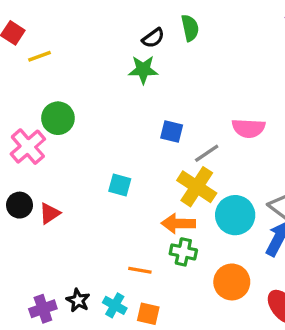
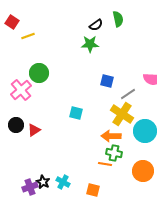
orange line: (140, 270) -> (105, 164), moved
black star: (78, 300) -> (43, 182), moved
cyan cross: (115, 305) -> (63, 182), moved

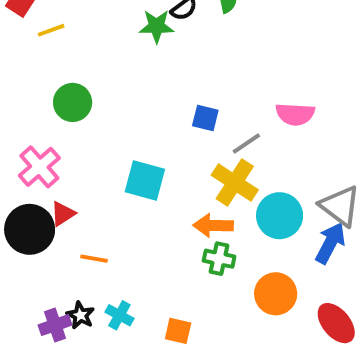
green star: (90, 44) -> (157, 26), moved
pink cross: (21, 90) -> (39, 167), moved
cyan square: (76, 113) -> (145, 181), size x1.5
black circle: (16, 125) -> (30, 229), moved, size x1.6
orange line: (105, 164) -> (94, 259), moved

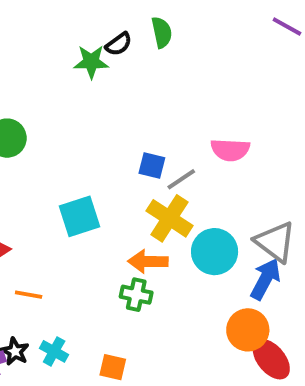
blue square: (205, 118) -> (152, 165), moved
cyan square: (145, 181) -> (79, 216), turned -33
green cross: (219, 259) -> (136, 295), moved
orange circle: (276, 294) -> (248, 330), moved

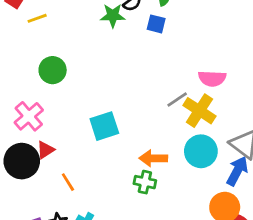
blue square: (152, 165) -> (156, 24), moved
yellow cross: (170, 218) -> (199, 111), moved
orange line: (29, 295) -> (68, 182), turned 48

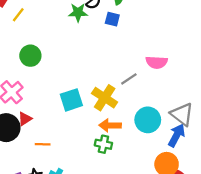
yellow line: (37, 18) -> (18, 15), turned -32
yellow cross: (199, 111) -> (105, 98), moved
orange line: (68, 182) -> (43, 144), turned -56

